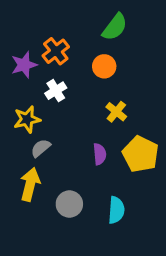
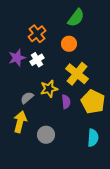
purple star: (24, 65) -> (17, 58), moved
yellow cross: (116, 112) -> (77, 74), size x1.6
yellow star: (27, 119) -> (49, 89), moved
cyan semicircle: (116, 210) -> (93, 138), moved

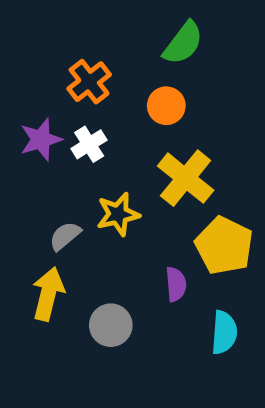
purple semicircle: (66, 102) -> (176, 284), moved

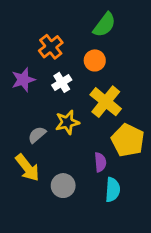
white cross: (89, 144) -> (62, 82), moved
yellow arrow: (48, 294) -> (27, 168), turned 128
cyan semicircle: (224, 332) -> (113, 190), moved

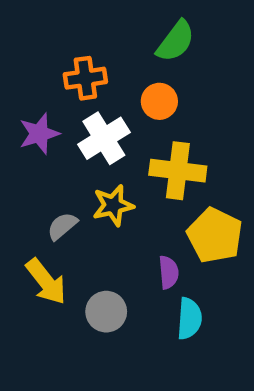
orange cross: (51, 47) -> (85, 78), turned 30
white cross: (62, 82) -> (104, 138), size x1.5
yellow cross: (106, 102) -> (178, 171), turned -32

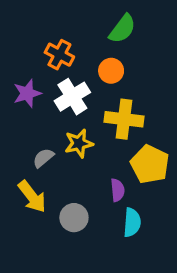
orange cross: (85, 78) -> (59, 55), turned 36

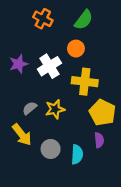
orange cross: (59, 55) -> (43, 19), moved
yellow star: (79, 143) -> (55, 109), moved
purple semicircle: (118, 190) -> (99, 140), moved
cyan semicircle: (132, 222) -> (77, 154), moved

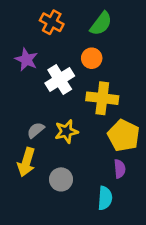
purple star: (19, 64) -> (26, 60), moved, turned -30
yellow arrow: (22, 135) -> (26, 162), turned 55
cyan semicircle: (77, 154) -> (105, 198), moved

